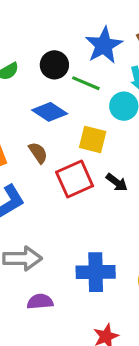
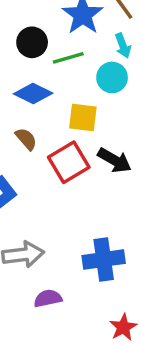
green line: (86, 83) -> (68, 58), turned -32
black arrow: (117, 182) -> (115, 160), size x1.4

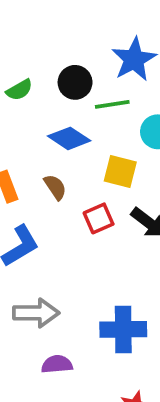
red square: (69, 162) -> (99, 218), size x0.7

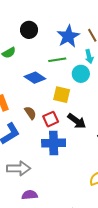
black circle: (75, 82) -> (29, 30), moved
brown semicircle: (55, 187) -> (30, 113), moved
blue cross: (123, 329) -> (54, 143), moved

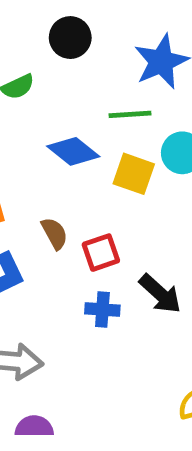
yellow square: (62, 95) -> (134, 174), moved
black arrow: (77, 121) -> (160, 294), moved
blue cross: (54, 143) -> (102, 310), size x0.6

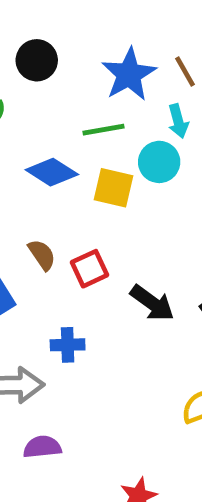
blue cross: (102, 310) -> (68, 345), moved

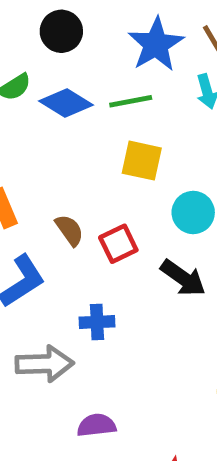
cyan circle: (159, 162) -> (193, 212), moved
blue diamond: (52, 172) -> (66, 103), moved
purple semicircle: (42, 447) -> (96, 425), moved

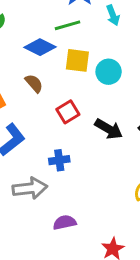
blue diamond: (66, 103) -> (40, 47), moved
cyan circle: (193, 212) -> (109, 72), moved
brown semicircle: (69, 230) -> (34, 83), moved

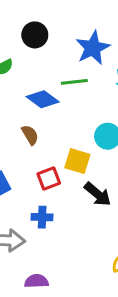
yellow square: (77, 60) -> (77, 161), moved
red square: (68, 112) -> (49, 178), moved

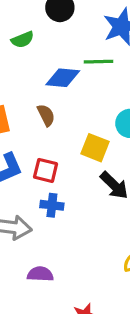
blue diamond: (43, 99) -> (63, 78), turned -36
red square: (49, 178) -> (46, 170), moved, turned 30

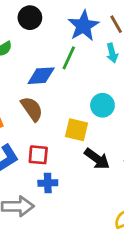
green line: (99, 62) -> (69, 58), turned -55
brown semicircle: (46, 115) -> (32, 109), size x1.4

